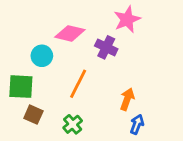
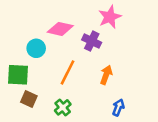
orange arrow: (127, 99) -> (106, 75), moved

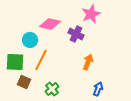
orange line: (68, 72) -> (41, 60), moved

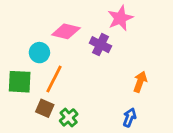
orange arrow: (88, 62) -> (140, 82), moved
brown square: (24, 82) -> (45, 108), moved

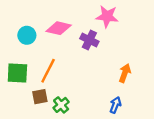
pink star: (120, 18) -> (107, 16), turned 30
cyan circle: (39, 53) -> (27, 35), moved
brown square: (45, 108) -> (40, 97), turned -35

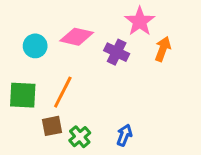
pink star: (107, 16) -> (140, 21), turned 30
orange arrow: (125, 73) -> (163, 49), moved
blue arrow: (115, 105) -> (124, 135), moved

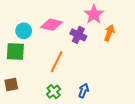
orange line: (63, 92) -> (57, 62), moved
green square: (23, 95) -> (15, 51), moved
brown square: (52, 126) -> (11, 84), moved

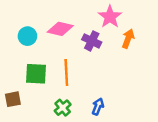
green square: (15, 51) -> (36, 74), moved
orange line: (57, 62) -> (66, 72), turned -30

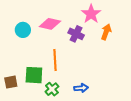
green square: (36, 74) -> (34, 75), moved
blue arrow: (98, 106) -> (81, 88), turned 64

